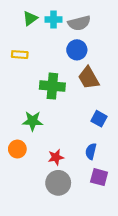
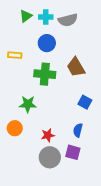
blue circle: (77, 50) -> (47, 43), moved
yellow rectangle: (20, 55) -> (15, 55), moved
purple square: (99, 177) -> (73, 152), moved

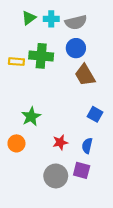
blue circle: (47, 43) -> (76, 48), moved
green cross: (45, 74) -> (41, 56), moved
green star: (28, 104) -> (31, 117), turned -30
red star: (48, 135) -> (60, 142), moved

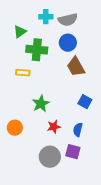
green triangle: (29, 18) -> (20, 32), moved
yellow rectangle: (16, 62) -> (23, 73), moved
green star: (31, 117) -> (41, 104), moved

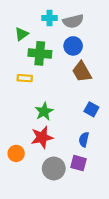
red star: (54, 127) -> (42, 137), moved, size x1.5
orange circle: (15, 128) -> (16, 153), moved

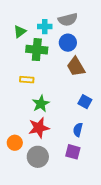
cyan cross: (49, 18) -> (45, 27), moved
yellow rectangle: (25, 78) -> (27, 80), moved
gray circle: (54, 168) -> (38, 157), moved

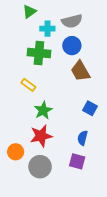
green triangle: (20, 32) -> (29, 12), moved
yellow rectangle: (27, 80) -> (28, 85), turned 32

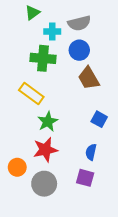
yellow rectangle: (28, 85) -> (31, 93), size x1.5

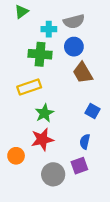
green triangle: (32, 13) -> (21, 12), moved
yellow rectangle: (31, 93) -> (29, 87), turned -55
purple square: (85, 178) -> (79, 166), turned -35
gray circle: (44, 184) -> (53, 174), moved

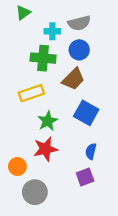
brown trapezoid: (83, 73) -> (73, 79), moved, turned -105
blue square: (92, 111) -> (86, 113), moved, size x1.5
gray circle: (53, 174) -> (35, 192), moved

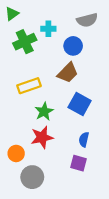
green triangle: (23, 13) -> (12, 14), moved
gray semicircle: (79, 23) -> (87, 20), moved
green cross: (43, 58) -> (25, 42), moved, turned -30
purple square: (85, 177) -> (78, 163), turned 35

